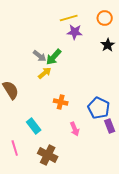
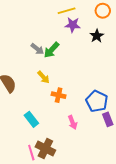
black star: (108, 45) -> (97, 36), moved
yellow arrow: (45, 73) -> (43, 77), moved, turned 88
pink line: (15, 148) -> (31, 153), moved

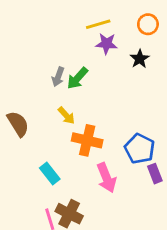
gray arrow: (37, 49) -> (58, 77), turned 72
orange cross: (59, 95) -> (87, 140), size x1.5
pink arrow: (73, 122) -> (106, 178), size x1.5

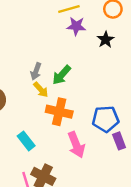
gray arrow: (58, 77) -> (36, 71), moved
green arrow: (77, 78) -> (62, 75), moved
blue pentagon: (140, 149) -> (106, 119), turned -30

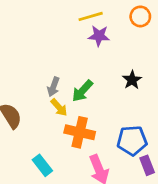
black star: (106, 40) -> (132, 80), moved

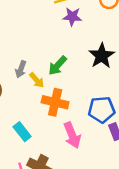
black star: (132, 80) -> (102, 56), size x1.5
gray arrow: (53, 87) -> (21, 69), moved

